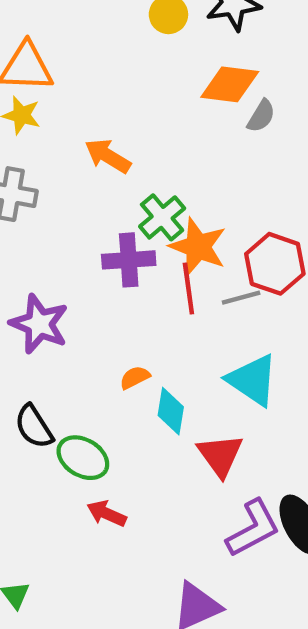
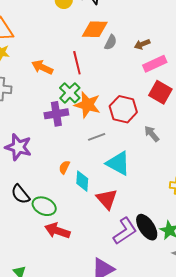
red line: (188, 288) -> (77, 63), moved
gray line: (241, 298) -> (97, 137), moved
orange semicircle: (135, 377) -> (64, 167), turned -32
red arrow: (107, 514) -> (57, 231), size x1.4

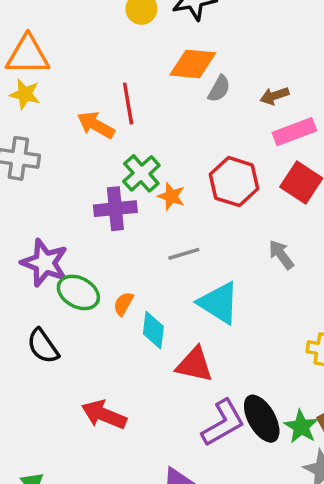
red line: (77, 63) -> (128, 103), moved
orange star: (87, 105) -> (171, 196), size x0.6
red hexagon: (123, 109) -> (234, 182), moved
red triangle: (107, 199) -> (195, 365), turned -40
green ellipse: (44, 206) -> (78, 292), moved

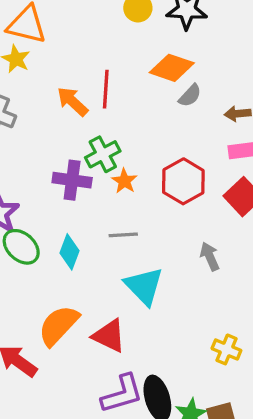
orange semicircle: (123, 304) -> (58, 325), moved, size x2.0
cyan diamond: (153, 330) -> (69, 252), moved

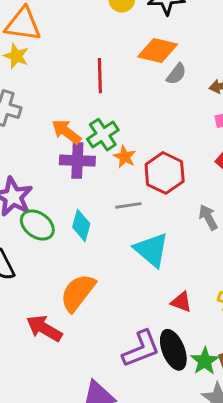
orange arrow: (73, 101) -> (66, 132), moved
red hexagon: (183, 181) -> (165, 173), moved
red triangle: (109, 336) -> (181, 302), moved, size x0.7

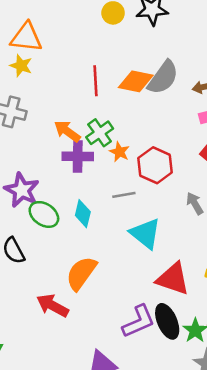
orange diamond: (158, 51) -> (136, 81), moved
gray semicircle: (176, 74) -> (163, 77), size x1.8
red triangle: (181, 302) -> (173, 279), size x1.8

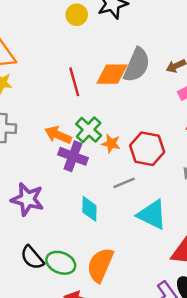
purple cross: (78, 156) -> (73, 156), turned 32
green ellipse: (44, 214) -> (61, 263), moved

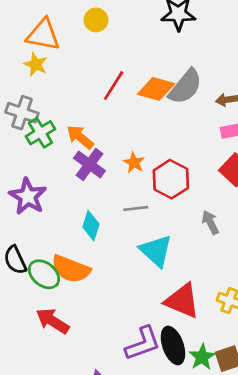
yellow circle: (77, 15) -> (96, 20), moved
red line: (74, 82) -> (114, 86), turned 32
green cross: (89, 130) -> (40, 133), moved
orange semicircle: (100, 265) -> (71, 269), moved, turned -108

